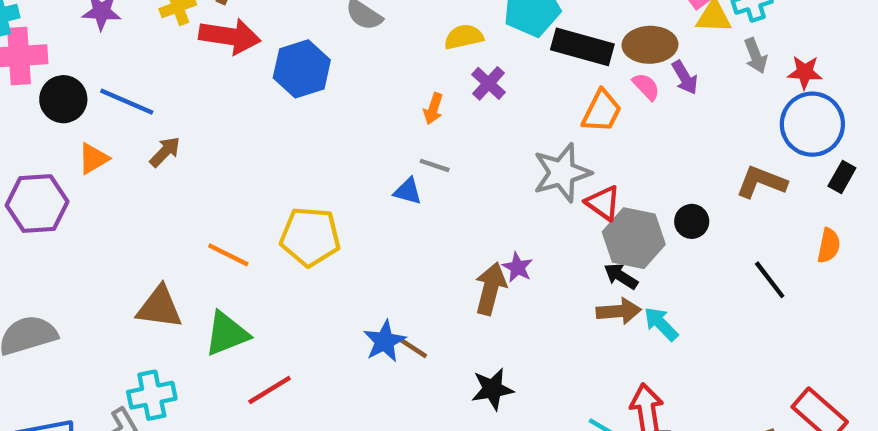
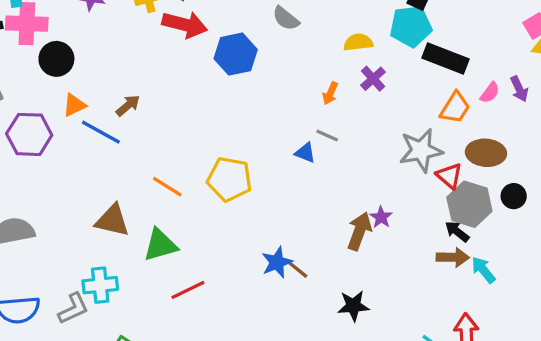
brown ellipse: (650, 45) -> (486, 153), moved
pink semicircle: (646, 87) -> (490, 93), turned 75
blue line: (127, 102) -> (101, 132), moved

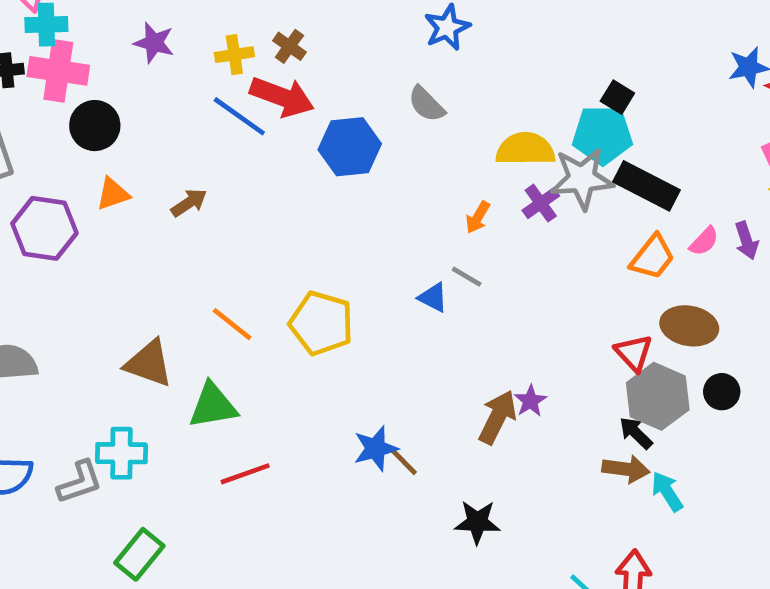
yellow semicircle: (358, 42) -> (525, 149), size x1.4
blue line: (101, 132) -> (239, 116), moved
gray star: (421, 150) -> (582, 179), moved

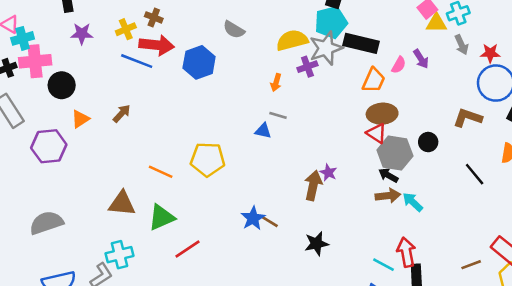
purple cross: (541, 203) -> (307, 67), turned 30
brown ellipse: (689, 326) -> (382, 114), moved

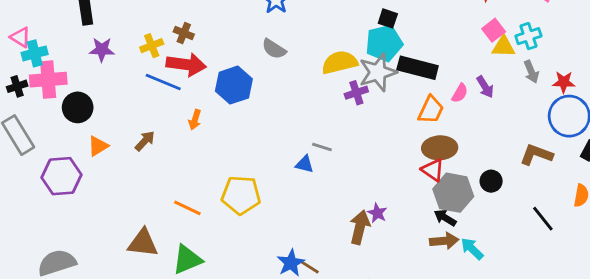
orange arrow: (276, 83) -> (195, 120), moved

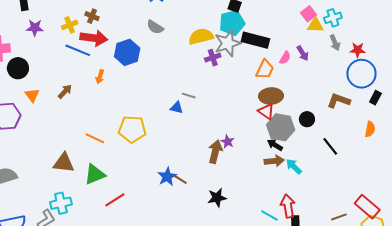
orange triangle: (98, 146) -> (32, 95), turned -35
black line: (543, 219) -> (330, 146), moved

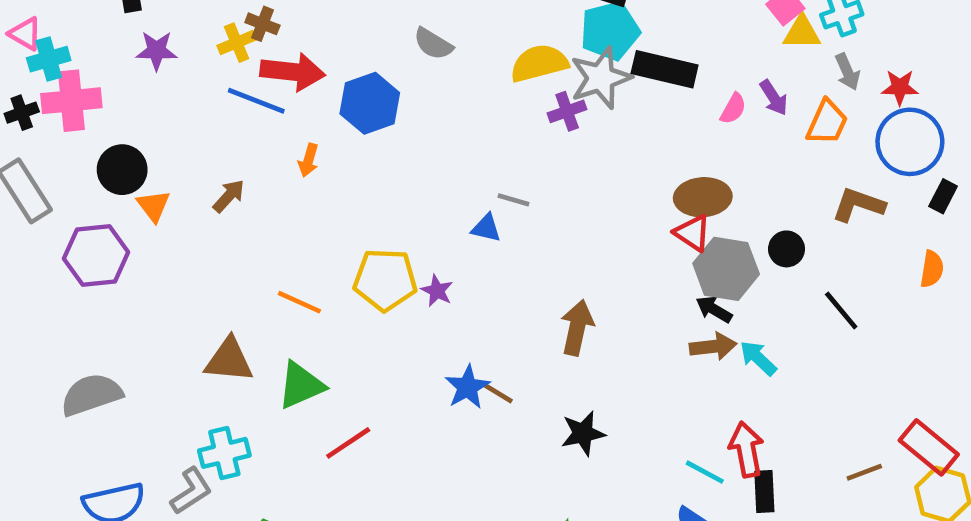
brown cross: (92, 16) -> (262, 24), moved
black circle: (18, 68) -> (122, 170), moved
orange trapezoid: (265, 69) -> (827, 122), moved
purple star: (228, 142) -> (437, 291), moved

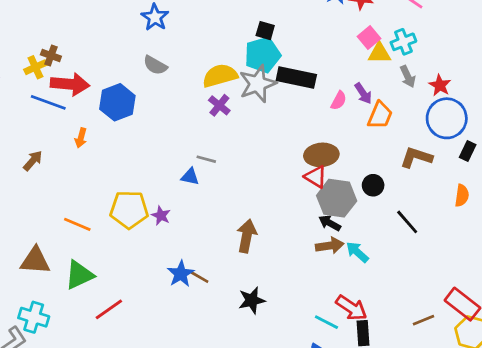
red star: (900, 87) -> (440, 85), turned 30
purple cross: (567, 111) -> (219, 105), moved, turned -30
orange trapezoid: (827, 122) -> (380, 115), moved
red arrow: (746, 449) -> (351, 308), turned 136
cyan cross: (224, 453) -> (34, 317), turned 32

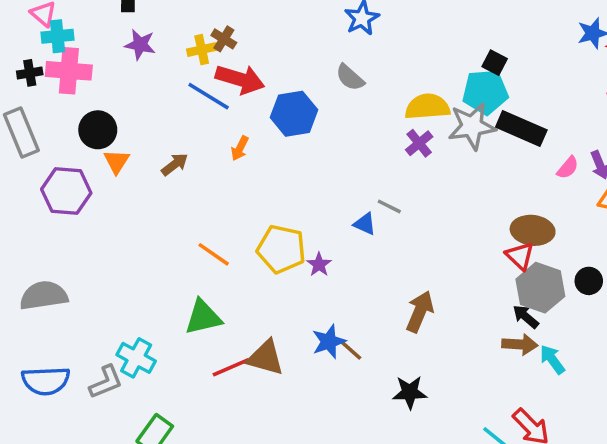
brown triangle: (35, 261) -> (265, 358), moved

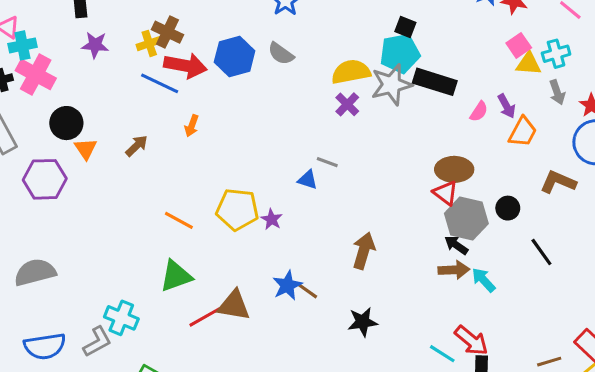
brown cross: (224, 39) -> (167, 32), size x1.4
pink cross: (69, 71) -> (36, 74), turned 30
blue hexagon: (294, 114) -> (235, 56), moved

